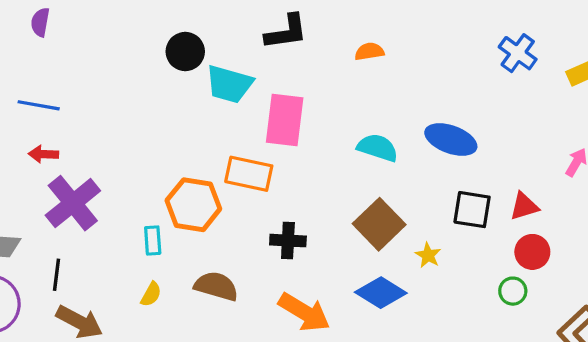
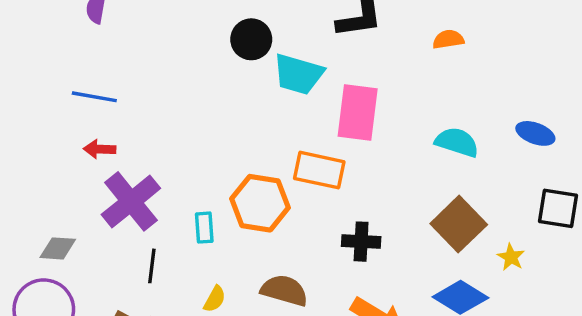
blue ellipse: (451, 140) -> (535, 133), size x0.7
cyan rectangle: (153, 241) -> (204, 228), moved
black line: (57, 275) -> (152, 266), moved

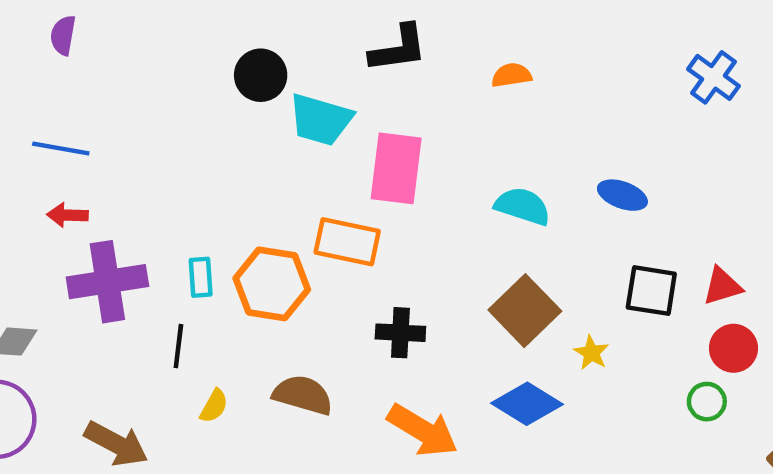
purple cross: (131, 201) -> (107, 282), turned 30
cyan rectangle: (204, 228) -> (201, 277), moved
black line: (152, 266) -> (178, 346), moved

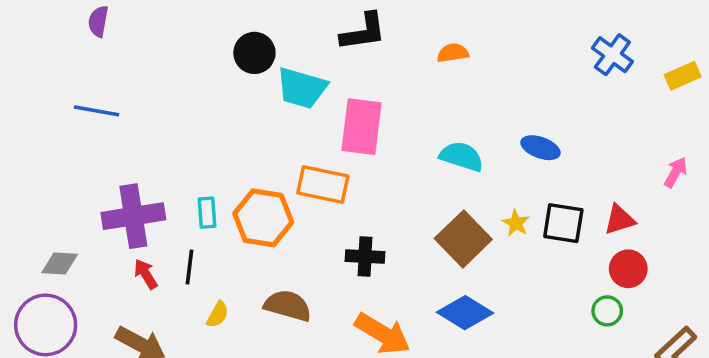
red arrow: (67, 215) -> (146, 274), moved, turned 56
yellow star: (591, 353) -> (516, 223), moved

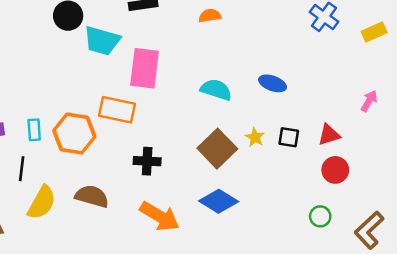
black square: (563, 223) -> (289, 137), size x0.7
green circle: (607, 311) -> (320, 216), moved
yellow semicircle: (218, 314) -> (42, 203), size x1.8

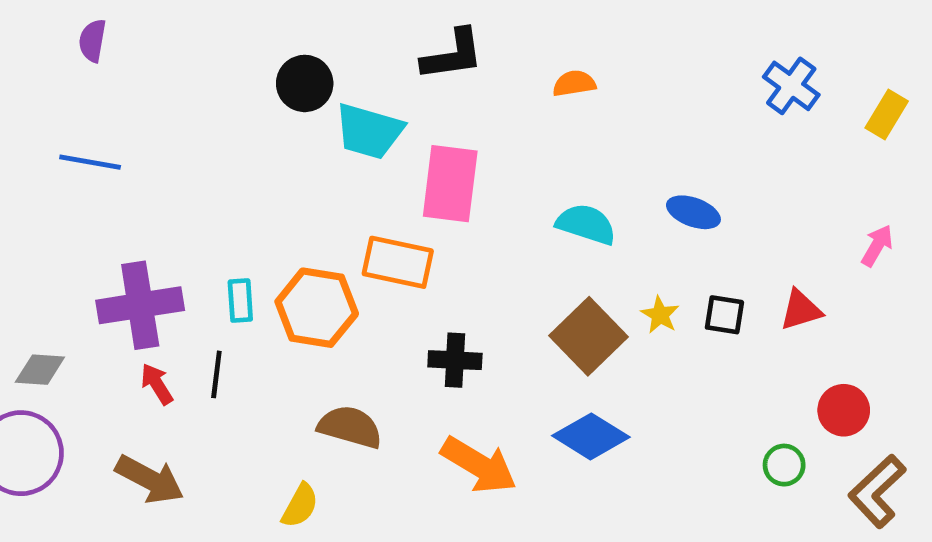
yellow rectangle: (374, 32) -> (887, 114), turned -35
red circle: (335, 170) -> (844, 410), moved
yellow semicircle: (42, 203) -> (300, 506), moved, size x0.7

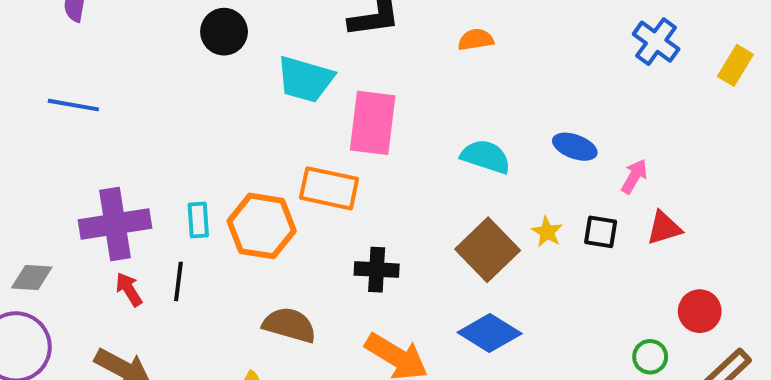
black circle: (305, 83) -> (224, 32), moved
pink arrow: (877, 246) -> (634, 176), moved

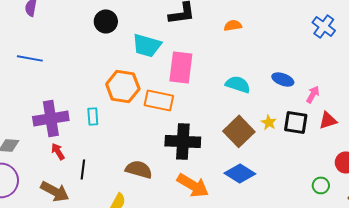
orange hexagon: (262, 226) -> (123, 86), moved
black square: (601, 232) -> (296, 122), size x1.4
black cross: (377, 270) -> (183, 141), size x1.6
black line: (178, 281) -> (83, 169), moved

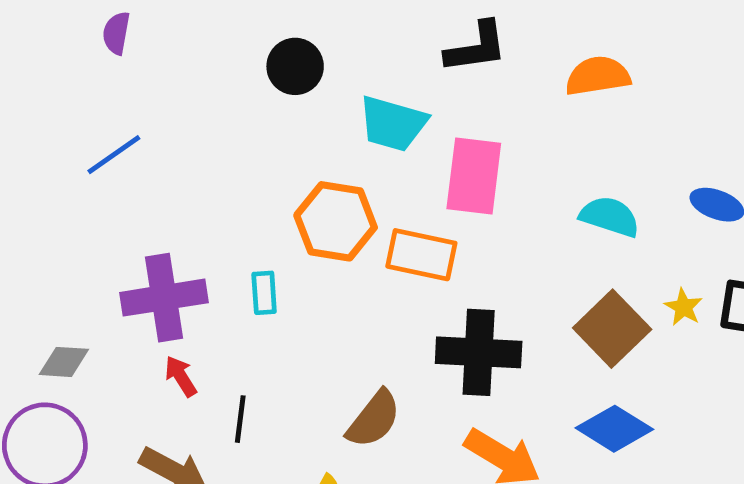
orange semicircle: (233, 25) -> (598, 76), size x1.5
blue line: (30, 58) -> (114, 155), turned -45
brown semicircle: (139, 169) -> (374, 419), turned 112

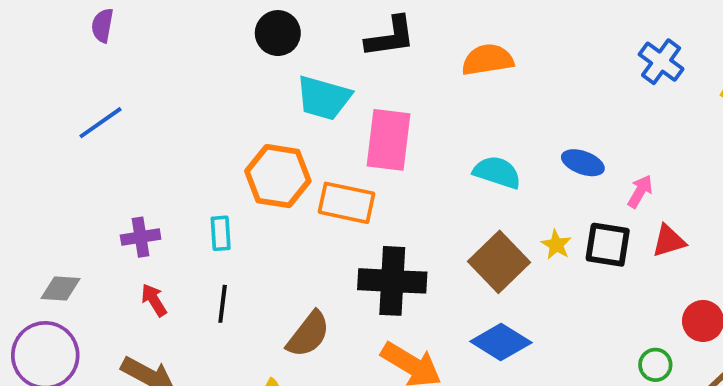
black circle: (295, 66) -> (278, 33), moved
purple cross: (164, 298) -> (141, 237), size x0.6
black line: (240, 419) -> (223, 304), moved

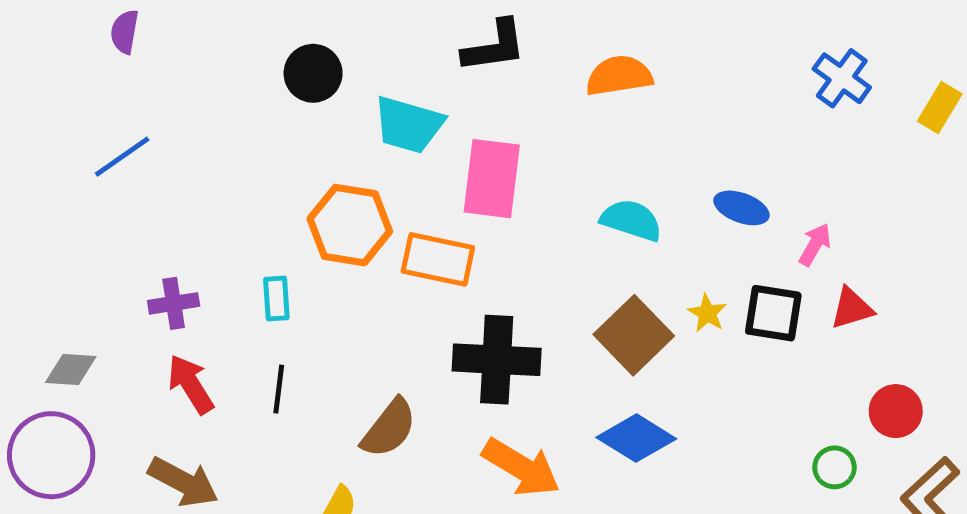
black circle: (278, 33) -> (313, 73), moved
red arrow: (154, 300) -> (191, 384), size x1.4

